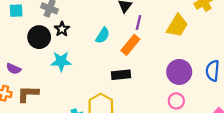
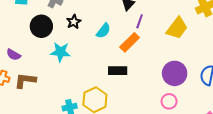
black star: (62, 29) -> (74, 22), moved

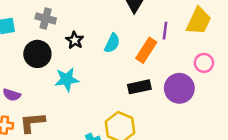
purple line: (140, 21) -> (165, 31), moved
purple circle: (175, 73) -> (179, 88), moved
pink circle: (169, 101) -> (204, 63), moved

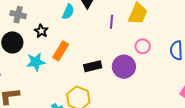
cyan semicircle: (112, 43) -> (68, 12), moved
orange rectangle: (146, 50) -> (61, 51), moved

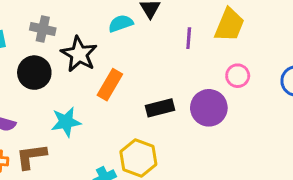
cyan semicircle: (68, 12) -> (121, 23), turned -133
black star: (41, 31) -> (79, 54), size x1.6
cyan star: (36, 62) -> (66, 122), moved

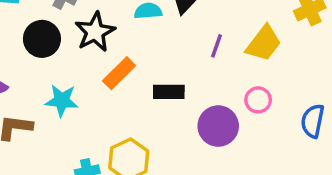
black rectangle: (160, 108) -> (169, 92), moved

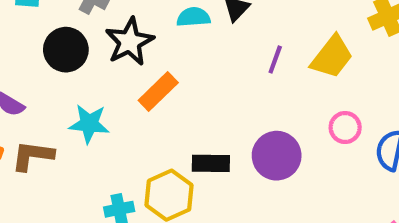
black rectangle: (169, 92) -> (211, 163), moved
pink circle: (258, 100) -> (345, 128), moved

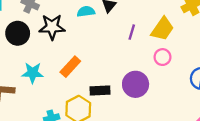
black star: (130, 42) -> (52, 27), turned 30
orange rectangle: (158, 91) -> (70, 67), moved
pink circle: (345, 128) -> (162, 57), moved

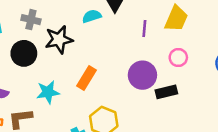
pink circle: (162, 57) -> (178, 58), moved
purple circle: (136, 84) -> (142, 75), moved
black rectangle: (100, 91) -> (166, 92), moved

